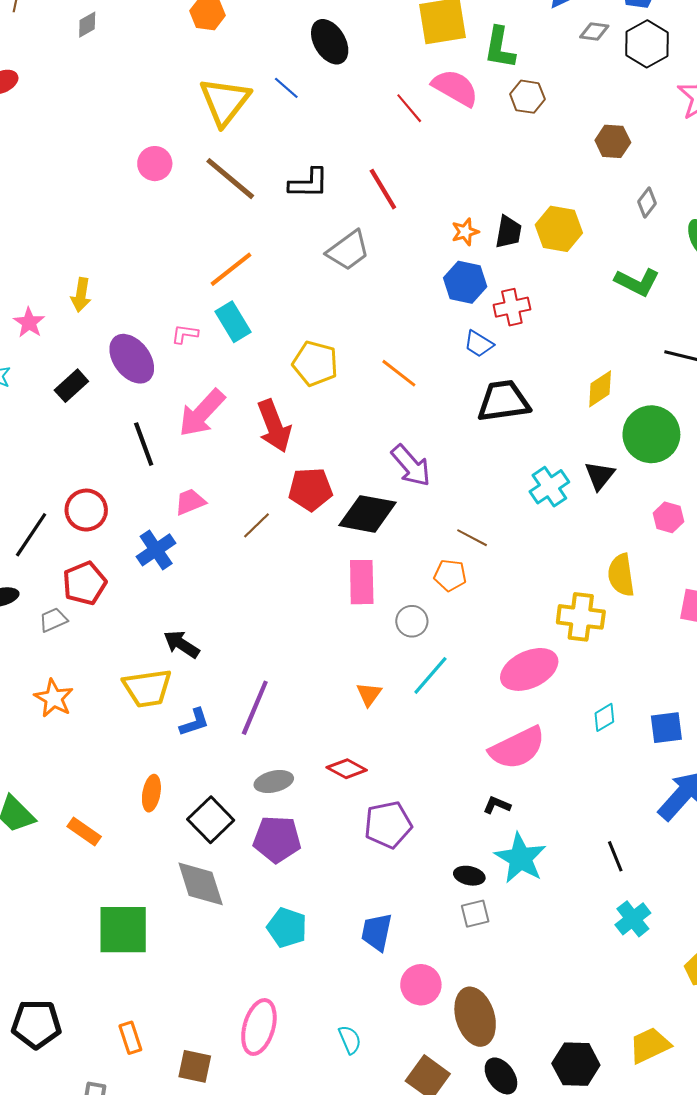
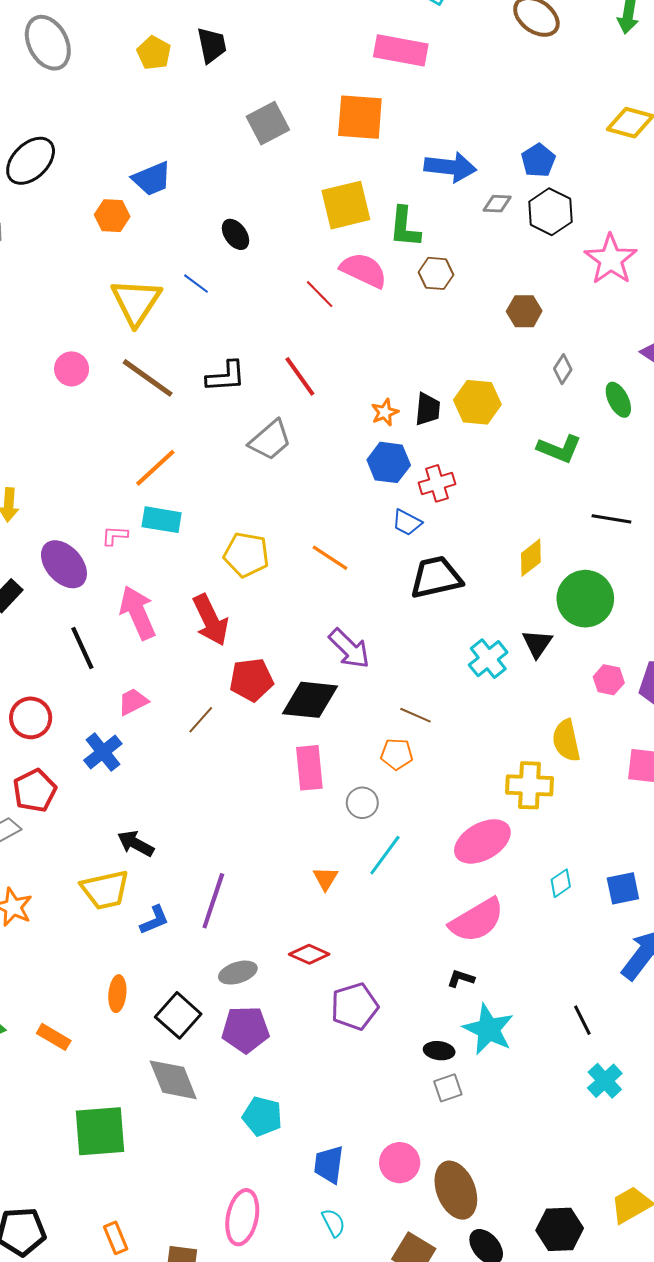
black ellipse: (330, 42) -> (235, 234), size x0.7
cyan rectangle: (233, 322) -> (162, 520), turned -45
pink arrow: (202, 413) -> (138, 613), turned 118
blue trapezoid: (377, 932) -> (329, 1164), moved

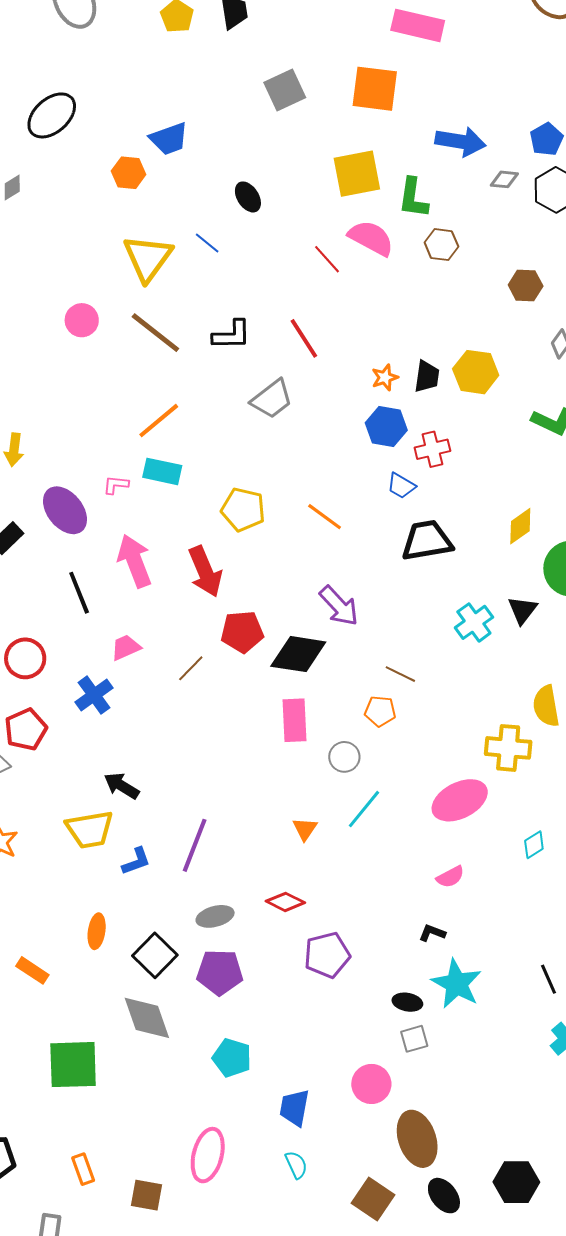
pink semicircle: (477, 920) -> (450, 877), size x0.5
pink circle: (400, 1163) -> (371, 1084), moved

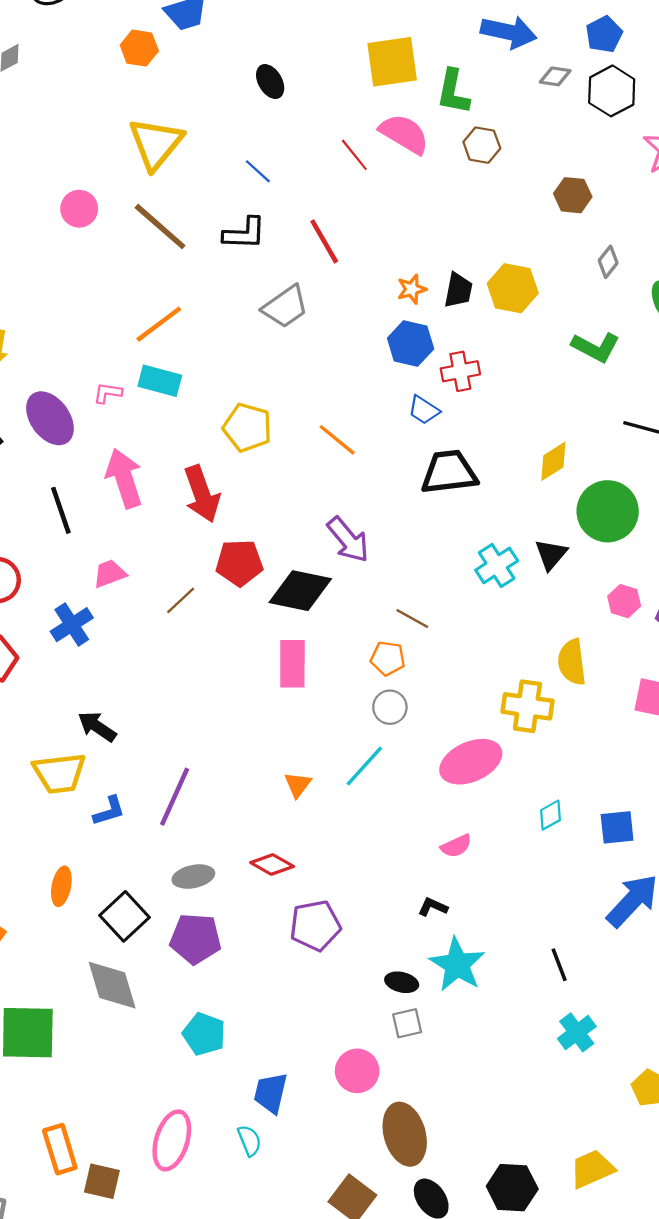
blue line: (207, 243) -> (258, 171), moved
gray circle: (344, 757) -> (390, 707), moved
cyan semicircle: (296, 1165) -> (249, 1141), moved
orange rectangle: (83, 1169) -> (60, 1149), moved, size x1.4

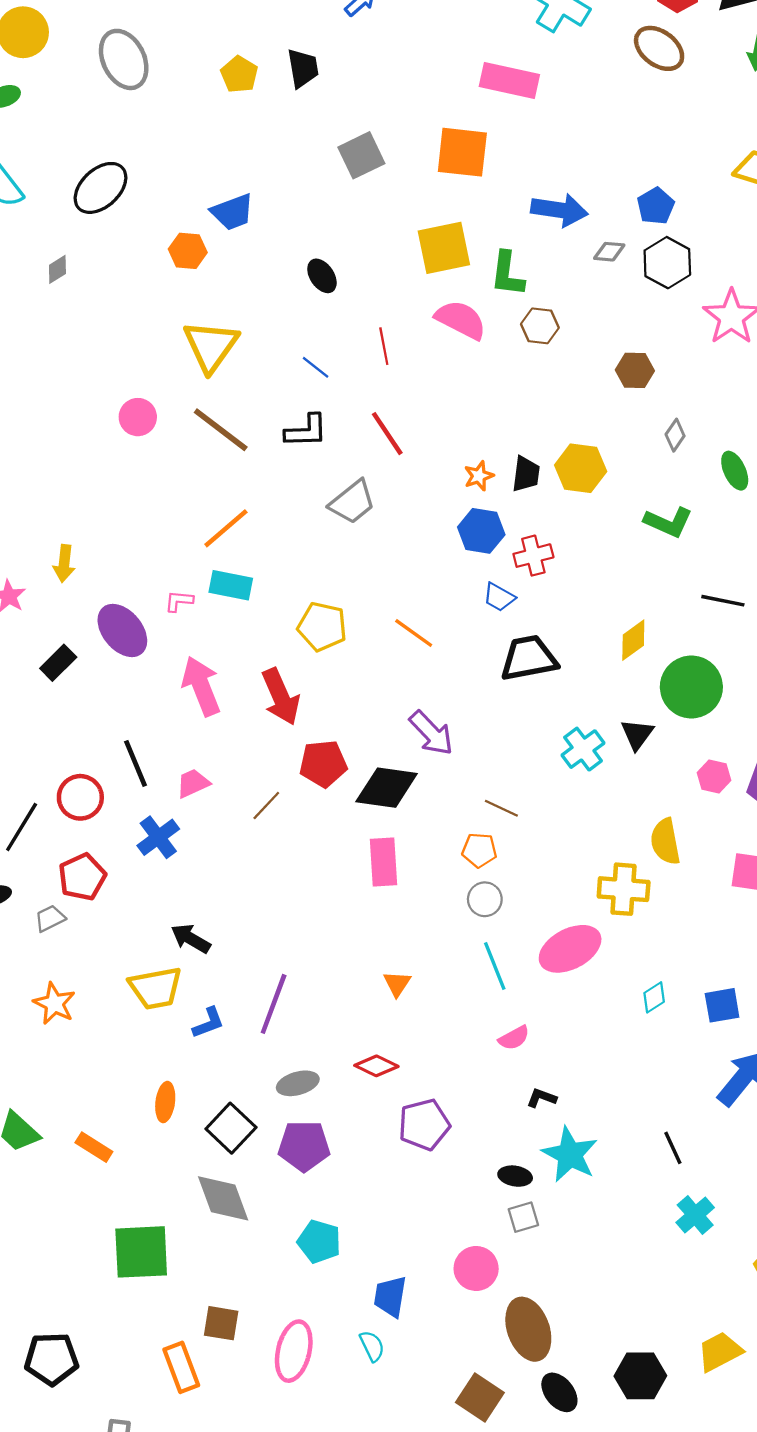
red line: (354, 155) -> (384, 346), moved, turned 32
black line: (61, 510) -> (135, 763), moved
cyan line: (364, 766) -> (495, 966), moved, turned -60
pink semicircle: (456, 846) -> (514, 1038), moved
brown square: (102, 1181) -> (221, 1323), moved

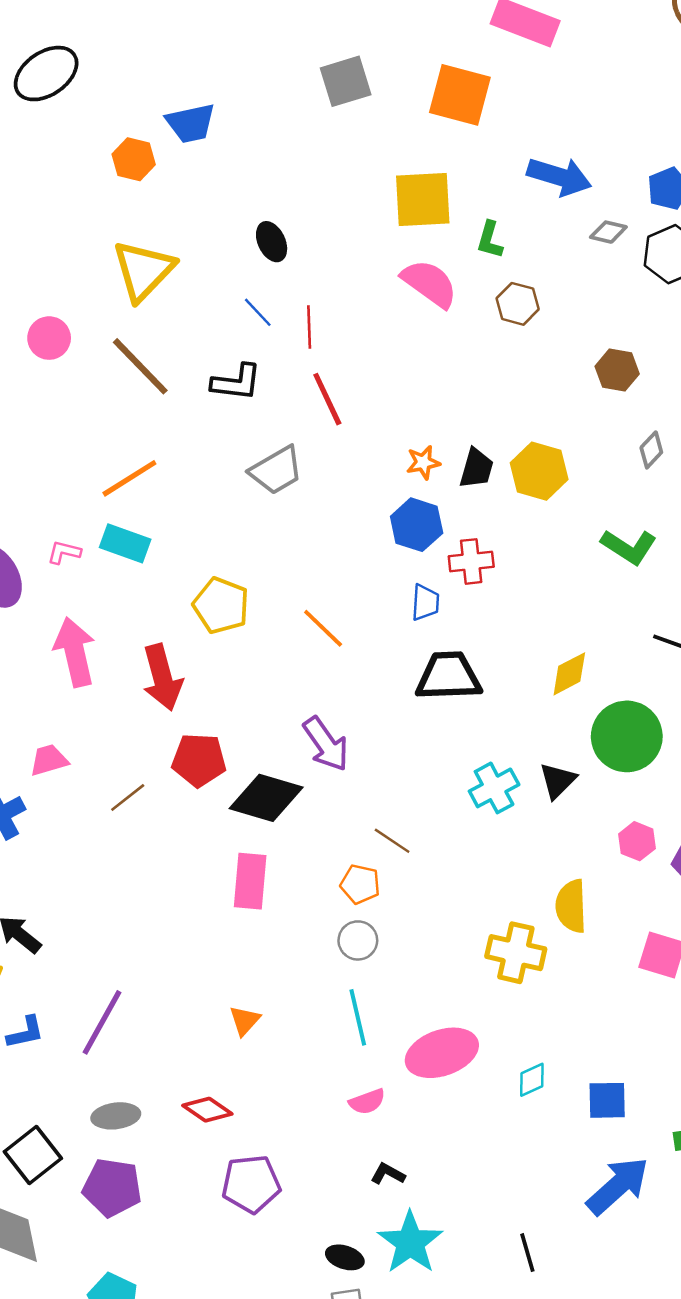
green L-shape: (507, 274) -> (490, 240), size x0.7
black ellipse: (322, 276) -> (272, 242), moved
red line: (384, 346) -> (309, 327), moved
blue trapezoid: (499, 597) -> (425, 602), turned -124
pink ellipse: (570, 949) -> (442, 1053), moved

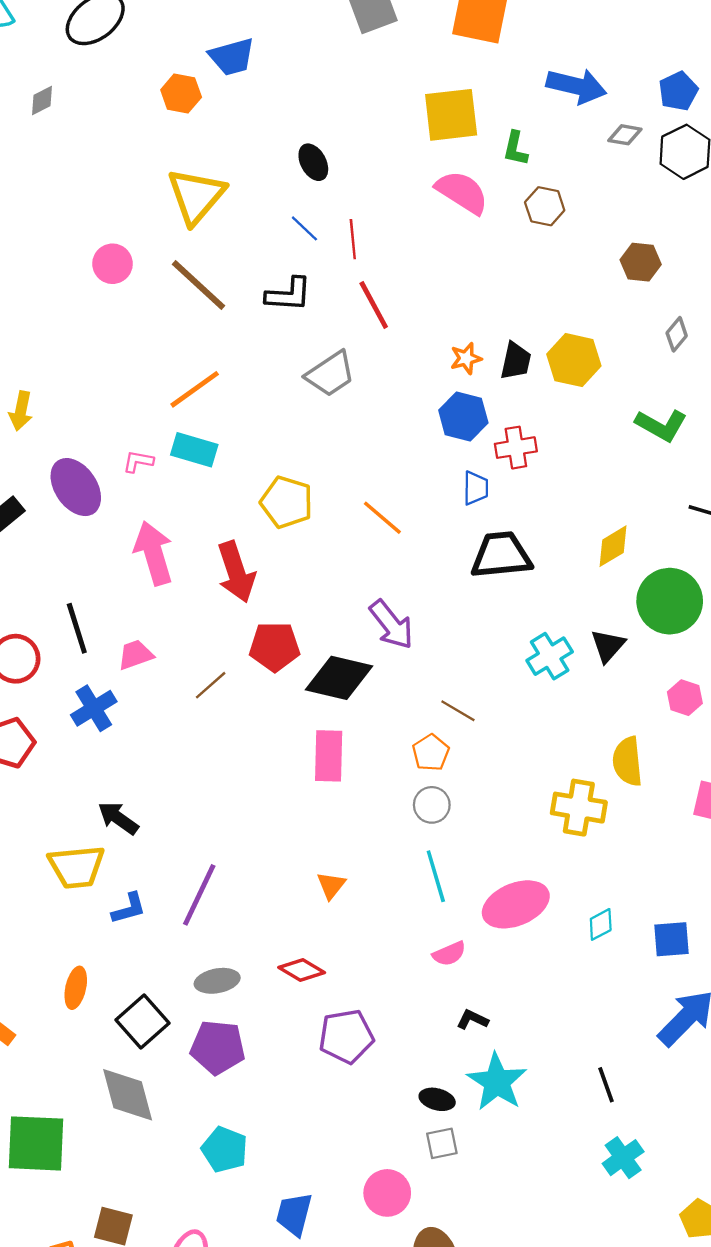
orange pentagon: (360, 884) -> (431, 753), turned 30

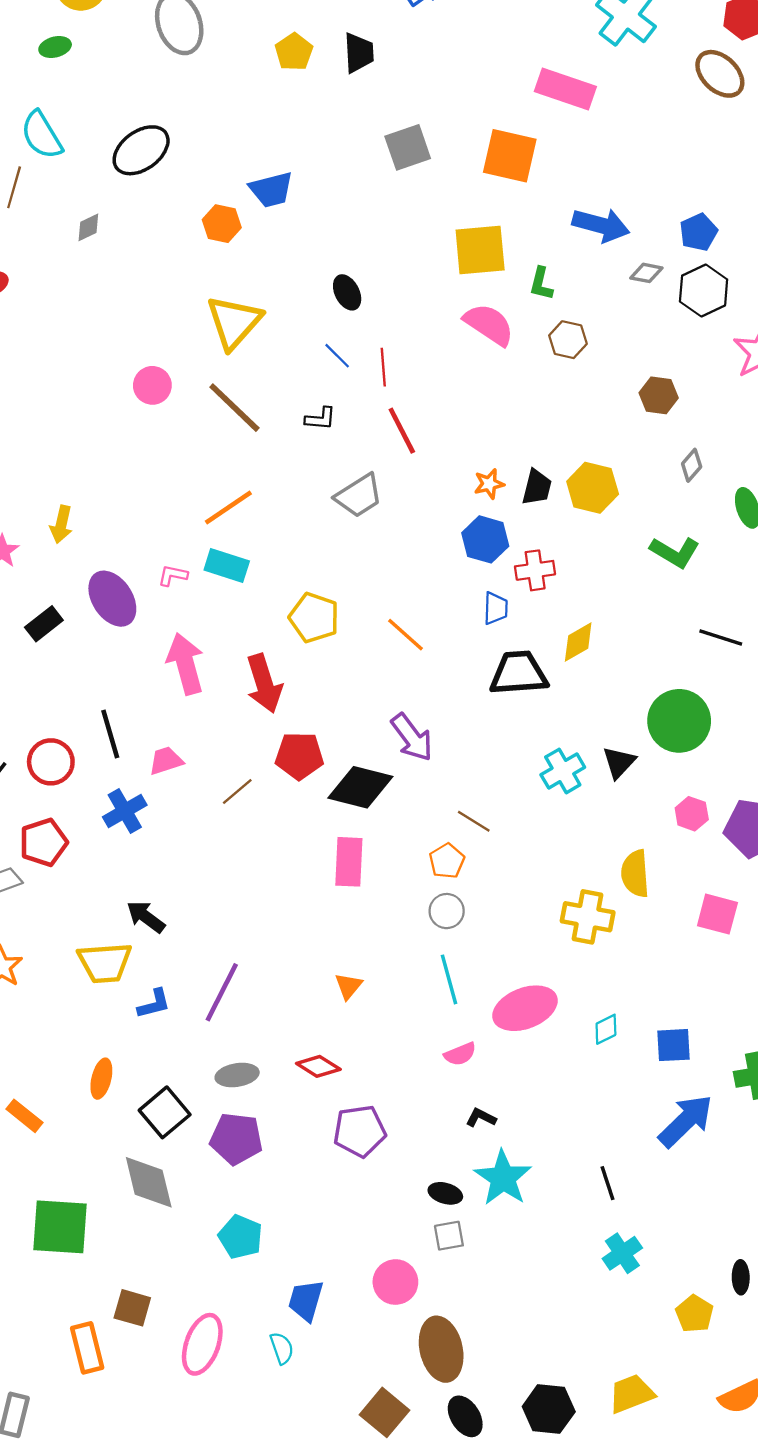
black L-shape: (288, 294) -> (320, 419), size x0.7
yellow diamond: (613, 546) -> (578, 642), moved

